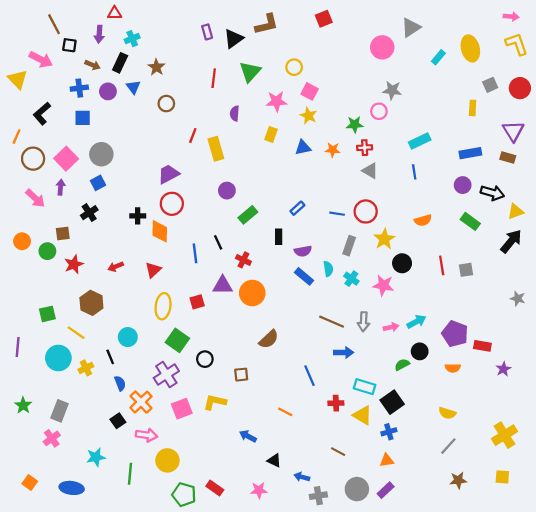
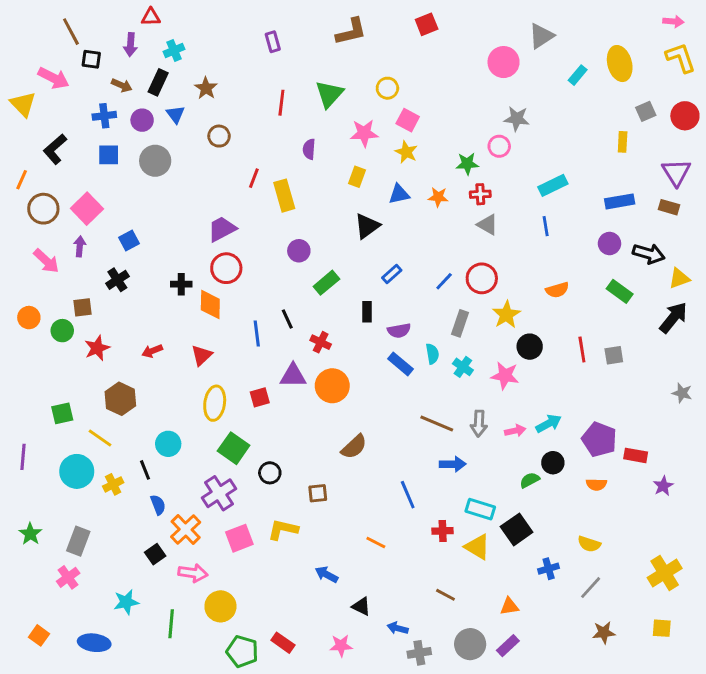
black triangle: (234, 39) -> (367, 226), moved
gray circle: (101, 154) -> (155, 161), moved
blue line: (337, 214) -> (444, 281), turned -56
blue cross: (389, 432) -> (549, 569), moved

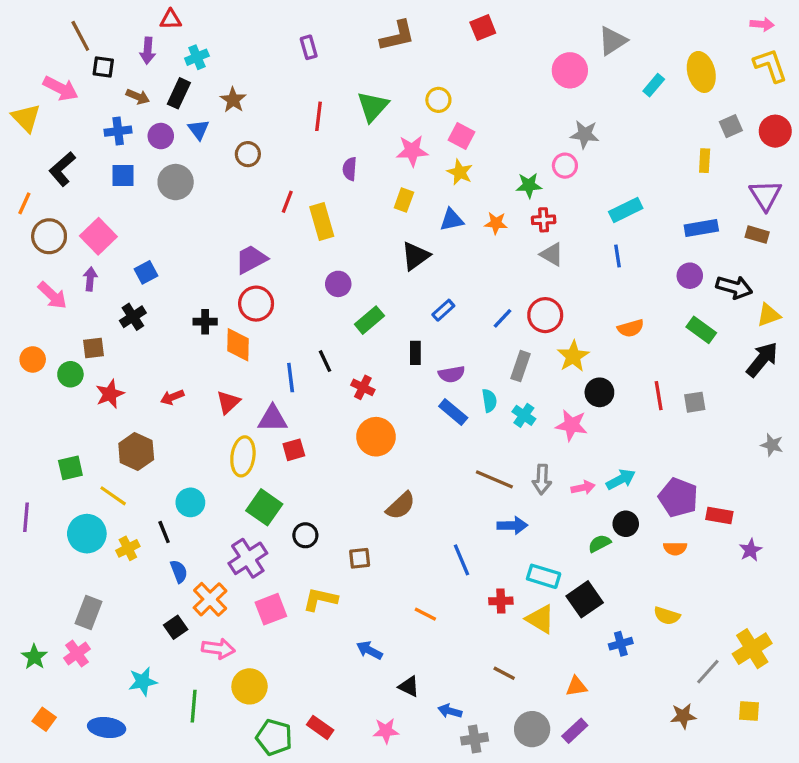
purple triangle: (293, 376) -> (273, 419), moved
green star: (30, 534) -> (34, 657), moved
gray line: (591, 588) -> (708, 672), moved

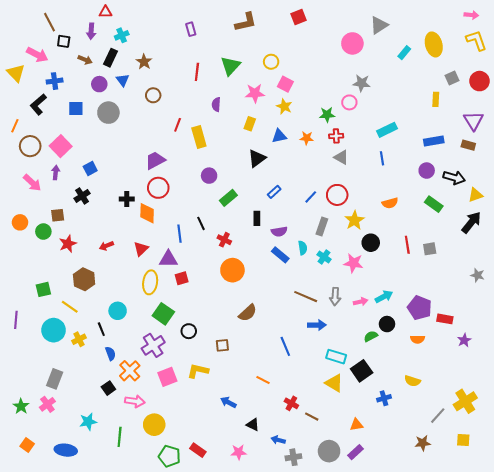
blue cross: (118, 131) -> (55, 81), moved
red cross: (501, 601) -> (291, 403), moved, turned 32

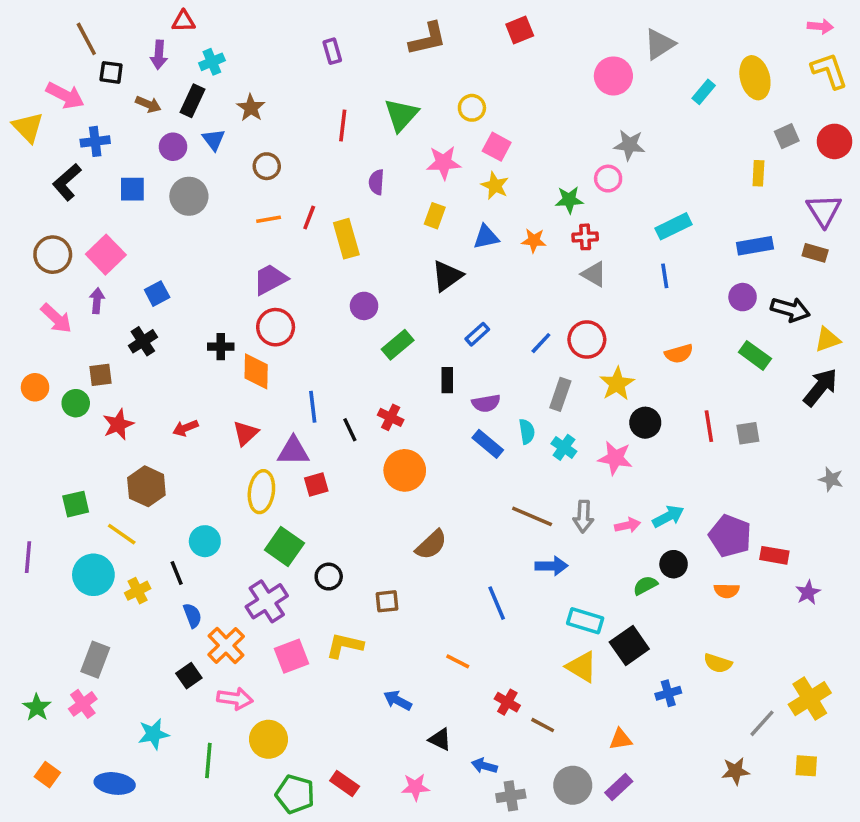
orange line: (15, 126) -> (269, 219), moved, turned 56
black line: (201, 223) -> (350, 430), moved

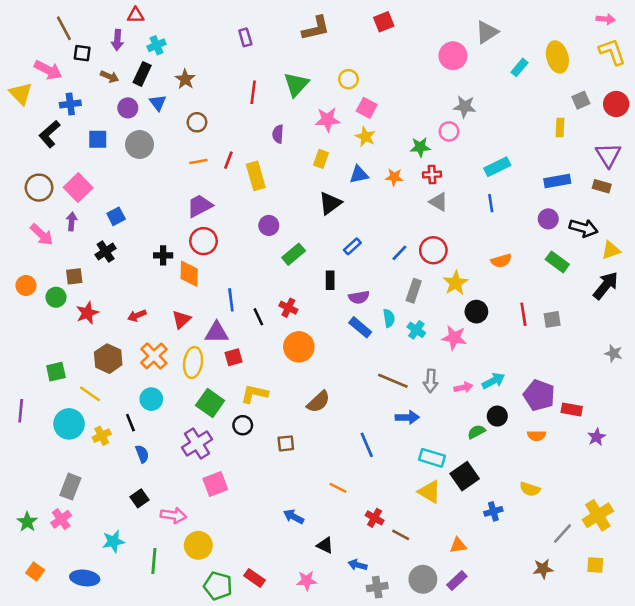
orange cross: (226, 646) -> (154, 356), moved
yellow L-shape: (345, 646) -> (254, 394), moved

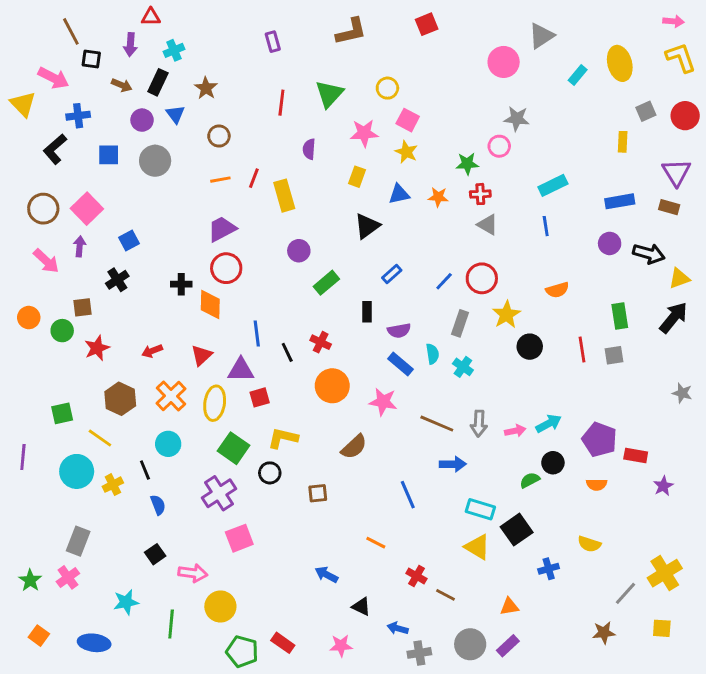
green rectangle: (557, 262) -> (620, 316), moved, turned 45
pink star: (454, 338) -> (383, 402), moved

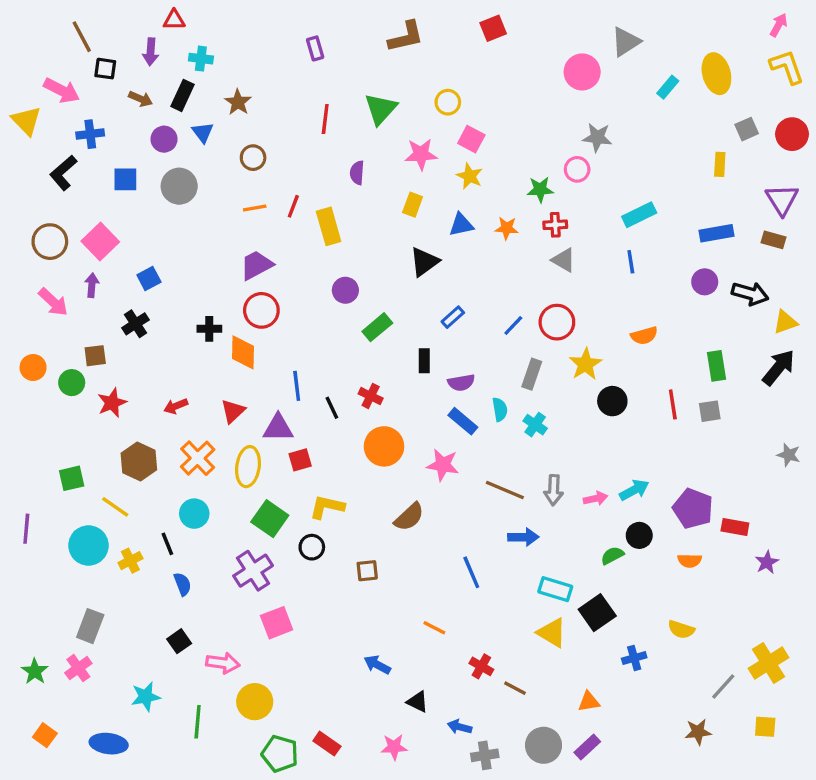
pink arrow: (673, 21) -> (779, 25), turned -66
cyan cross: (174, 50) -> (201, 59), turned 30

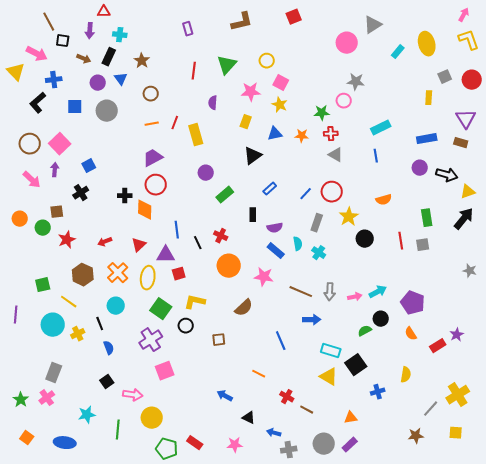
red rectangle: (735, 527) -> (438, 346), moved, turned -42
orange semicircle: (690, 561) -> (411, 334), turned 56
yellow semicircle: (681, 629) -> (406, 375), turned -98

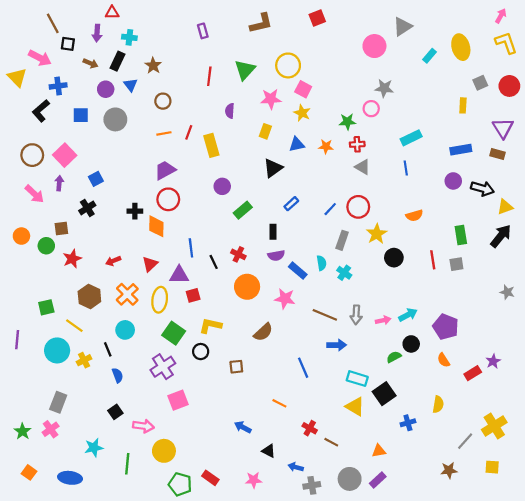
yellow circle: (267, 61) -> (288, 65), size x1.5
purple semicircle: (275, 228) -> (276, 255), moved

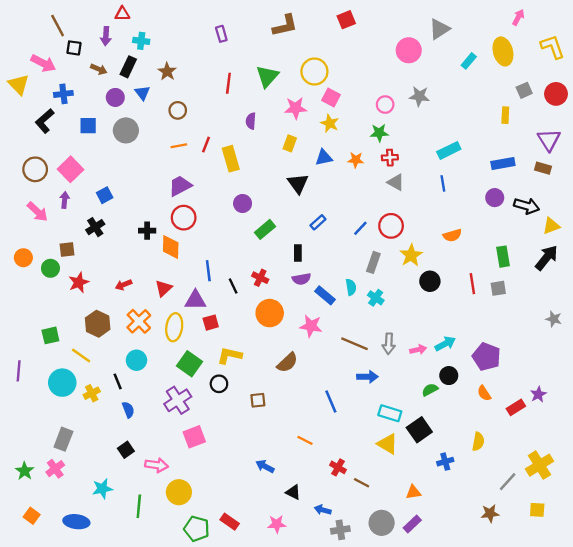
pink arrow: (501, 16) -> (518, 17), moved
pink circle: (371, 109) -> (385, 105), moved
black triangle: (273, 168) -> (298, 183), turned -30

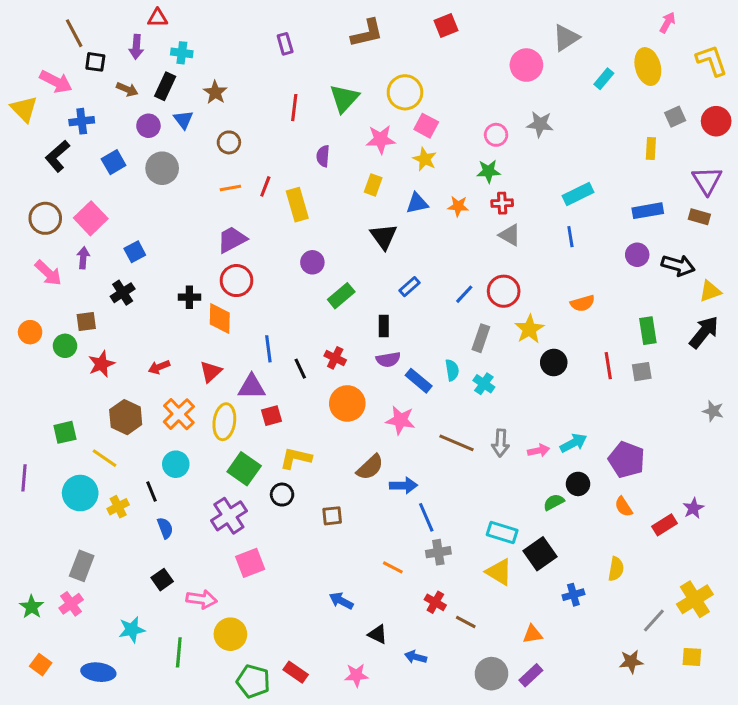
blue square: (88, 126) -> (114, 162), turned -30
blue arrow: (367, 377) -> (403, 485), moved
gray cross: (340, 530) -> (438, 552), moved

